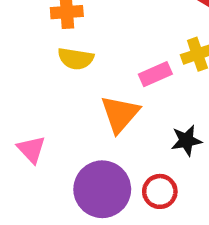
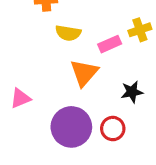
yellow semicircle: (76, 59) -> (68, 33), moved
pink triangle: (31, 149) -> (20, 98), turned 50

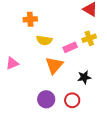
pink triangle: (20, 98) -> (12, 63), moved
purple circle: (71, 127) -> (46, 99), size x0.7

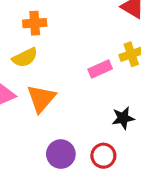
yellow semicircle: (44, 40) -> (25, 57), moved, turned -35
orange triangle: (54, 65) -> (41, 98), moved

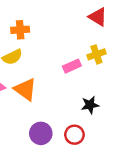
orange triangle: (41, 98) -> (25, 89), turned -35

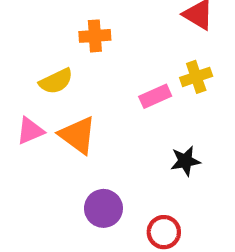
orange cross: (20, 30) -> (95, 36), moved
red circle: (74, 135) -> (164, 232), moved

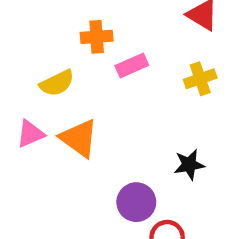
pink rectangle: (155, 96) -> (132, 65), moved
purple circle: (103, 208) -> (136, 202), moved

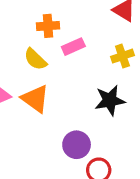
yellow semicircle: (57, 83) -> (35, 59), moved, turned 70
black star: (189, 165) -> (110, 100), moved, size x1.4

